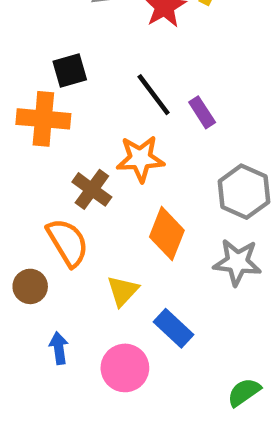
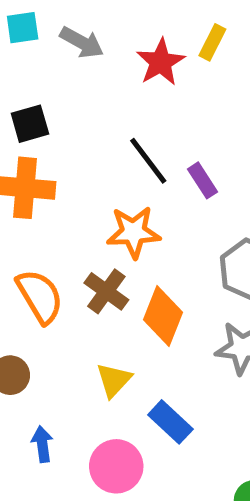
black square: (70, 70) -> (30, 124), moved
brown cross: (92, 189) -> (106, 291), moved
orange semicircle: (68, 242) -> (40, 296), moved

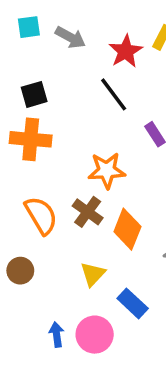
black line: (148, 161) -> (114, 94), moved
blue arrow: (42, 444) -> (57, 335), moved

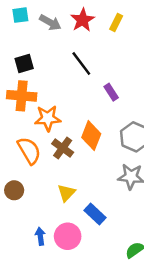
red star: (126, 51) -> (83, 20), moved
orange star: (107, 170) -> (48, 118), moved
orange diamond: (127, 229) -> (91, 136), moved

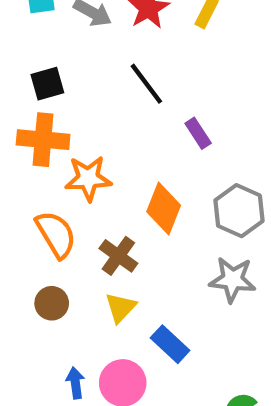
brown cross: (63, 148) -> (118, 256), moved
brown circle: (14, 190) -> (52, 303), moved

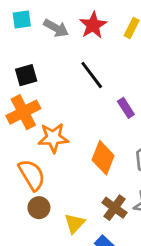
orange cross: (43, 140) -> (23, 112), turned -32
brown cross: (118, 256) -> (114, 208), moved
brown circle: (52, 303) -> (39, 208), moved

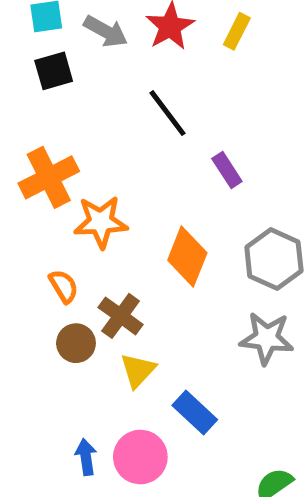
black square: (26, 75) -> (54, 71), moved
orange semicircle: (32, 175) -> (64, 286), size x0.6
brown cross: (114, 208) -> (121, 316), moved

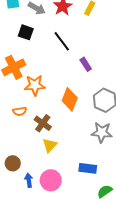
black square: (54, 71) -> (26, 32), moved, turned 35
orange semicircle: (64, 286) -> (20, 111), turned 112
brown circle: (76, 343) -> (13, 163), moved
blue rectangle: (195, 412) -> (88, 168), moved, turned -36

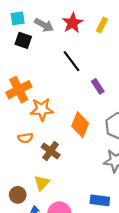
black square: (26, 32) -> (23, 40), moved
yellow triangle: (50, 145) -> (42, 183), moved

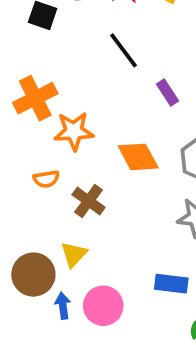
orange diamond: (80, 125) -> (138, 157), turned -50
brown circle: (18, 195) -> (33, 275), size x1.5

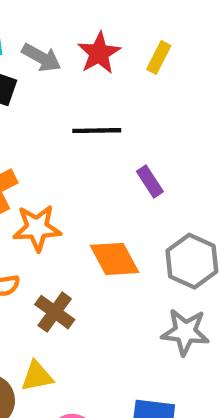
black line: (123, 50) -> (97, 131), turned -54
yellow triangle: (74, 254) -> (37, 376), turned 36

